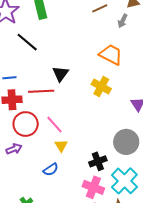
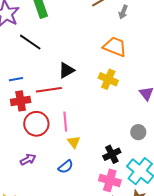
black triangle: (61, 74) -> (66, 70), turned 30
pink line: (55, 125) -> (65, 122), turned 42
gray circle: (126, 142) -> (138, 132), size x0.6
purple arrow: (14, 149) -> (28, 160), moved

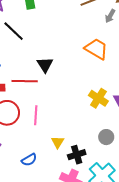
black triangle: (66, 70) -> (45, 65), turned -42
yellow cross: (108, 79) -> (98, 98), moved
yellow triangle: (74, 142) -> (58, 142), moved

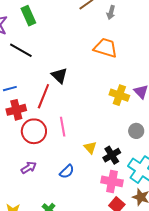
red line: (25, 81) -> (43, 96), turned -55

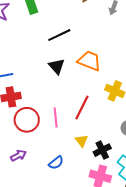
orange trapezoid: (106, 48) -> (89, 61), moved
black line: (21, 50) -> (59, 35), moved, turned -60
red line: (43, 96) -> (82, 108), moved

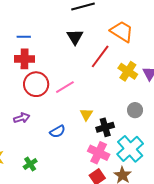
orange trapezoid: (89, 61) -> (122, 31), moved
red line: (82, 108) -> (100, 56), moved
pink line: (56, 118) -> (65, 87), turned 54

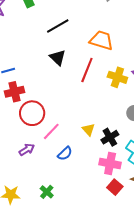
pink line: (65, 87) -> (51, 131), moved

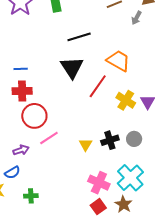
black triangle: (58, 57) -> (72, 67), size x1.4
black cross: (110, 137) -> (110, 140), moved
blue semicircle: (65, 154) -> (12, 173), moved
green cross: (47, 192) -> (31, 196), turned 32

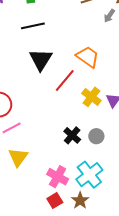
black line: (79, 37) -> (33, 26), moved
black cross: (110, 140) -> (72, 135), turned -36
yellow triangle: (86, 145) -> (18, 157), moved, size x1.5

